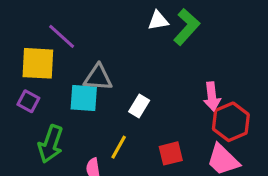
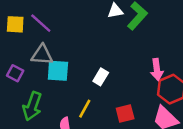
yellow square: (38, 63) -> (15, 24), moved, size x0.7
gray triangle: (98, 78) -> (42, 55), moved

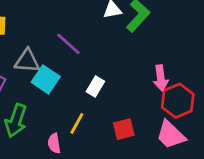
purple line: (41, 23) -> (68, 44), moved
cyan square: (58, 71) -> (46, 79), turned 30

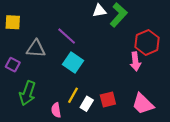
cyan square: (46, 79) -> (73, 63), moved
white rectangle: (95, 87) -> (87, 104), moved
red hexagon: (178, 101) -> (147, 42), moved

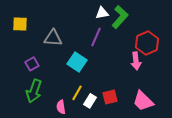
purple line: (67, 36) -> (96, 37), moved, turned 72
gray triangle: (36, 49) -> (53, 38), moved
purple square: (13, 65) -> (32, 64), moved, turned 32

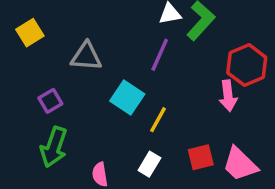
yellow square: (20, 24) -> (30, 33), turned -35
yellow line: (77, 93) -> (158, 120), moved
red square: (110, 97) -> (201, 157), moved

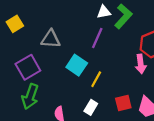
purple square: (50, 101) -> (28, 67), size x1.6

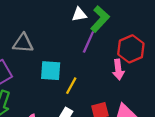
purple line: (97, 38) -> (88, 42), moved
cyan square: (77, 65) -> (51, 71), turned -30

